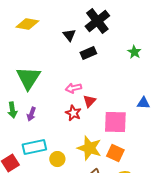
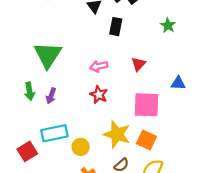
black rectangle: (88, 53) -> (116, 27), turned -56
red triangle: (89, 101) -> (138, 64), moved

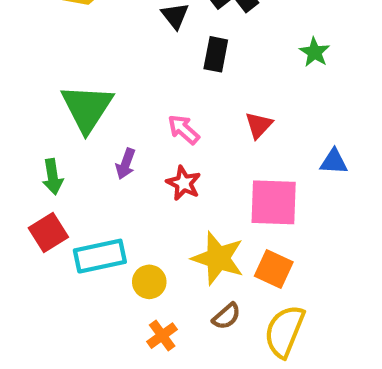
pink arrow: (99, 66) -> (184, 129), turned 54
purple arrow: (51, 96) -> (126, 164), moved
red square: (27, 151) -> (48, 232), moved

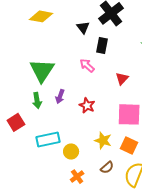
pink arrow: (184, 129) -> (87, 65), moved
green arrow: (53, 177) -> (37, 100), moved
red square: (48, 232) -> (16, 122), moved
yellow star: (218, 258) -> (103, 140), size x0.7

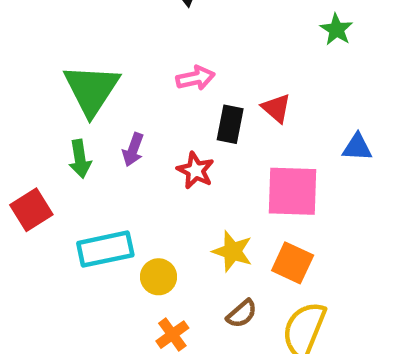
black rectangle: (102, 45) -> (230, 124), moved
pink arrow: (87, 65) -> (195, 78), turned 126
red triangle: (122, 78) -> (276, 108), turned -32

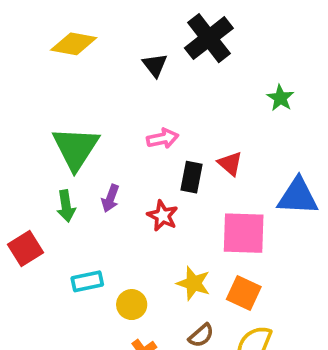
blue triangle: (357, 147) -> (298, 196), size x1.6
cyan rectangle: (105, 249) -> (87, 281), size x0.7

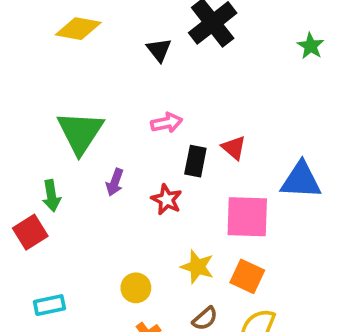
green star: (280, 98) -> (311, 46), moved
green arrow: (66, 206) -> (51, 196), moved
cyan rectangle: (87, 281) -> (49, 305), moved

